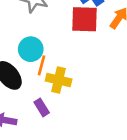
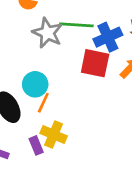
yellow cross: (59, 80) -> (54, 135), moved

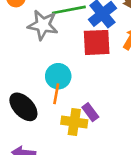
cyan circle: (35, 84) -> (58, 76), moved
purple rectangle: (36, 145) -> (90, 112), moved

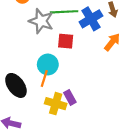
red square: (97, 42) -> (66, 41), moved, size x0.7

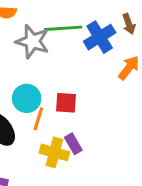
red square: (66, 41) -> (66, 103), moved
cyan circle: (48, 64) -> (27, 98), moved

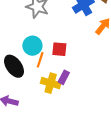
purple rectangle: (73, 144) -> (64, 77), turned 56

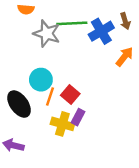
red square: (59, 49) -> (70, 94), moved, turned 35

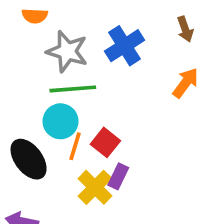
green line: (72, 23) -> (73, 89), moved
blue cross: (101, 31) -> (124, 46), moved
yellow cross: (62, 124) -> (95, 187), turned 30

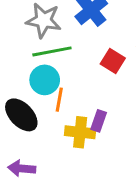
red square: (105, 142) -> (113, 61), moved
yellow cross: (95, 187) -> (80, 132), turned -32

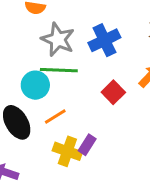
cyan circle: (45, 80) -> (35, 85), moved
orange line: (59, 100) -> (55, 116), turned 35

